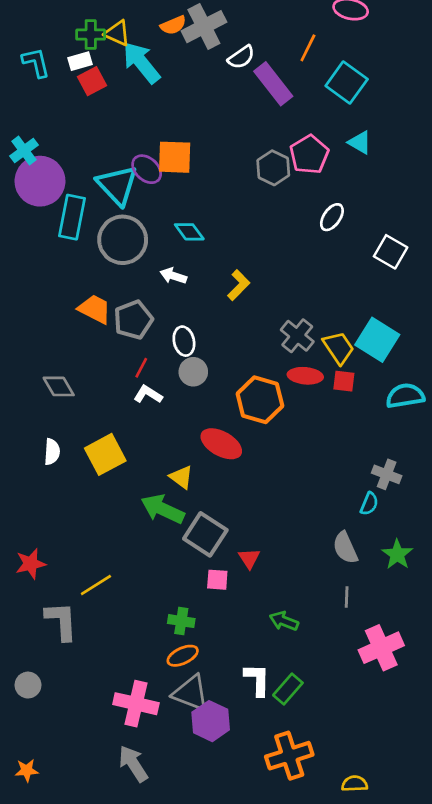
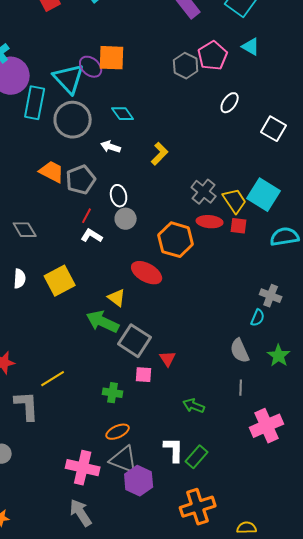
green cross: (181, 621) -> (113, 393), moved

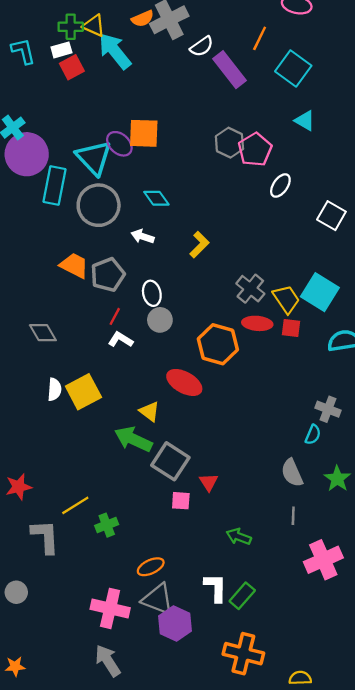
pink pentagon: (213, 56) -> (255, 150), moved
white semicircle: (20, 279) -> (54, 389), moved
green cross: (113, 393) -> (107, 525), moved, turned -30
orange cross: (198, 507) -> (243, 654), turned 32

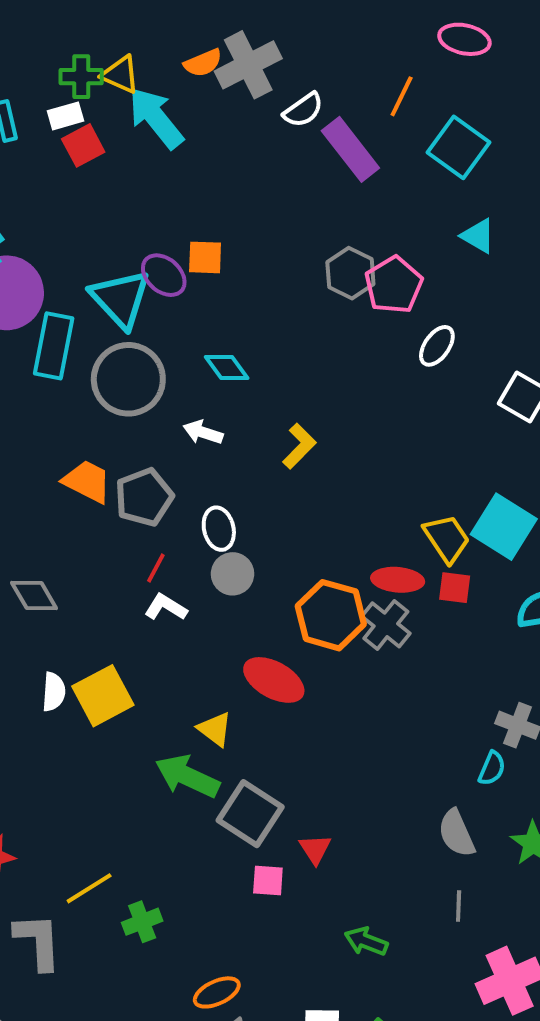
orange square: (144, 133) -> (205, 257), size x0.7
gray cross: (250, 289) -> (386, 625), moved

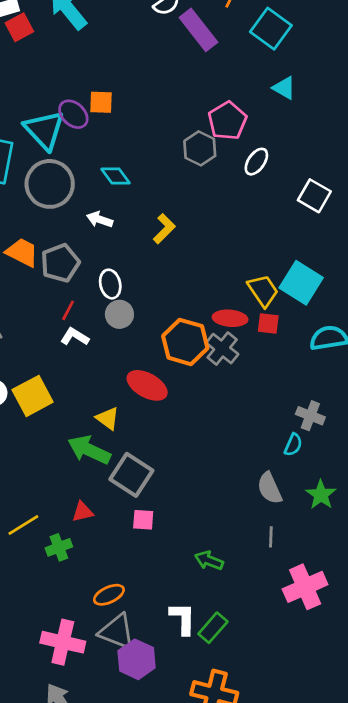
gray hexagon: (350, 273) -> (200, 148), moved
red triangle: (315, 849) -> (83, 512), moved, turned 50

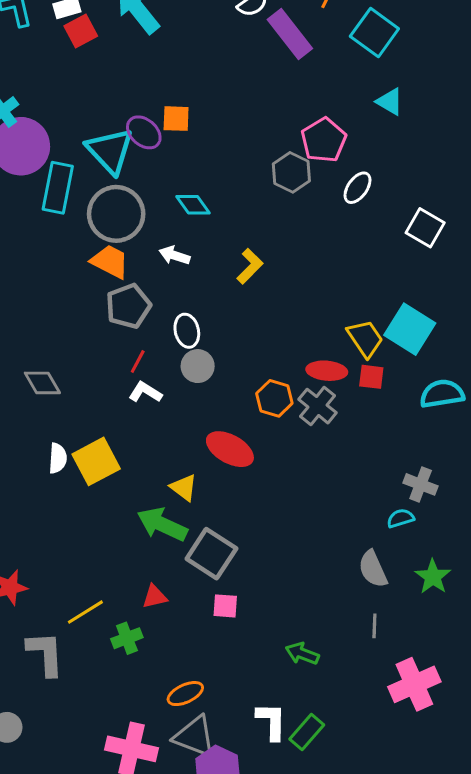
orange trapezoid: (22, 252) -> (110, 262), moved
orange hexagon: (185, 342) -> (274, 398), size x0.7
cyan semicircle: (293, 445) -> (401, 518), turned -130

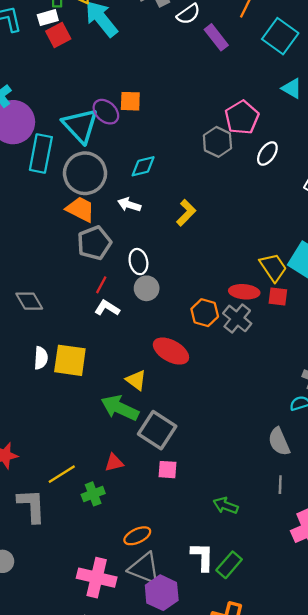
purple rectangle: (290, 34) -> (216, 37), size x0.7
cyan diamond: (193, 205) -> (143, 166), turned -68
yellow square: (96, 461) -> (70, 360), turned 36

